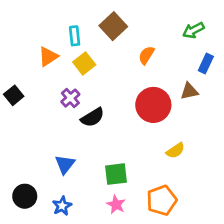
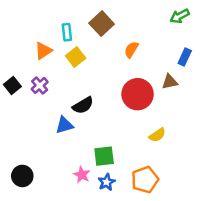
green arrow: (193, 30) -> (180, 16), moved
purple cross: (70, 98) -> (40, 85), moved
blue triangle: (65, 164) -> (64, 125), moved, turned 36
pink star: (116, 204) -> (82, 175), moved
blue star: (62, 206) -> (107, 182), moved

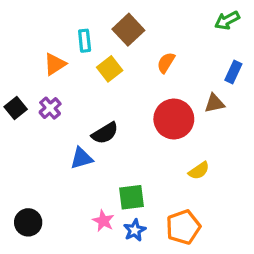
yellow square: (76, 57) -> (110, 69), moved

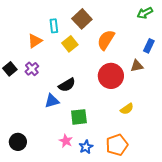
orange semicircle: (166, 63) -> (106, 40), size x1.5
green square: (132, 197) -> (79, 117), moved

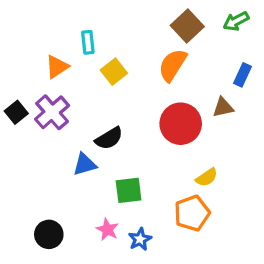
brown square: (82, 19) -> (187, 26), moved
purple cross: (32, 69) -> (52, 112), size x1.5
black circle: (18, 142) -> (49, 234), moved
orange pentagon: (117, 145) -> (192, 213), moved

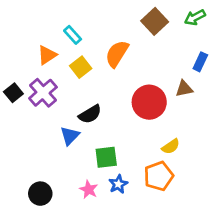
cyan rectangle: (88, 42) -> (73, 35), turned -36
orange semicircle: (173, 65) -> (117, 54), moved
yellow square: (114, 72) -> (81, 67), moved
blue triangle: (85, 164) -> (70, 136), turned -30
blue star: (140, 239) -> (118, 184), moved

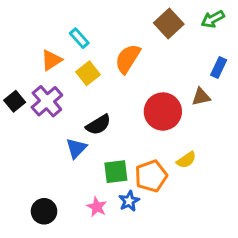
orange pentagon: (159, 176) -> (151, 176), moved

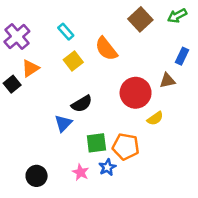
orange semicircle: (128, 59) -> (106, 49), turned -70
orange triangle: (51, 60) -> (30, 68), moved
purple cross: (47, 101) -> (17, 37), moved
yellow semicircle: (186, 160) -> (155, 118), moved
orange pentagon: (151, 176) -> (126, 147), turned 30

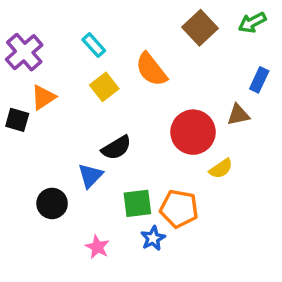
black square: (12, 84) -> (17, 120), turned -35
pink star: (81, 172) -> (97, 247), moved
black circle: (37, 176) -> (52, 203), moved

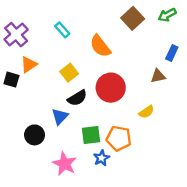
yellow square: (104, 87) -> (69, 73), moved
red circle: (193, 132) -> (111, 88), moved
pink star: (97, 247) -> (65, 164), size x1.5

